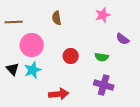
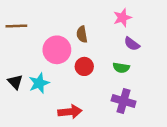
brown semicircle: (57, 18) -> (82, 34), moved
purple semicircle: (123, 39) -> (132, 44), moved
pink circle: (32, 45) -> (57, 50), moved

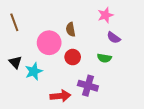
brown line: (16, 26) -> (14, 22), turned 72
black triangle: (15, 82) -> (15, 62), moved
purple cross: (124, 101) -> (88, 86), moved

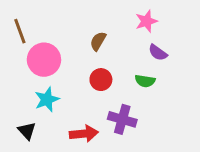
brown semicircle: (71, 29) -> (98, 41), turned 40
pink circle: (49, 43) -> (44, 60), moved
black triangle: (15, 62) -> (27, 131), moved

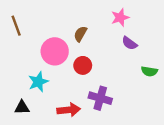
pink circle: (44, 60) -> (55, 51), moved
green semicircle: (145, 81) -> (149, 71), moved
black triangle: (27, 131) -> (22, 108), turned -49

